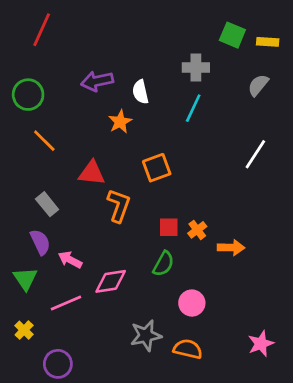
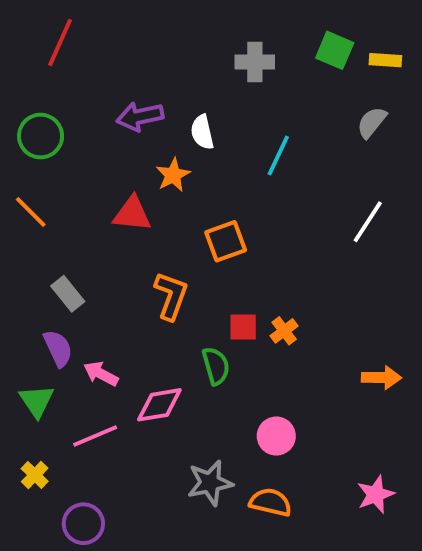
gray cross: (196, 68) -> (255, 62), moved
orange line: (44, 141) -> (31, 212), moved
red triangle: (92, 173) -> (132, 214), moved
orange arrow: (231, 248) -> (381, 378), moved
green semicircle: (163, 264) -> (216, 366), moved, turned -45

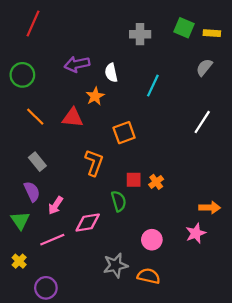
orange line: (31, 212) -> (35, 117), moved
pink arrow: (101, 374) -> (56, 205), turned -84
pink star: (376, 494) -> (196, 233), moved

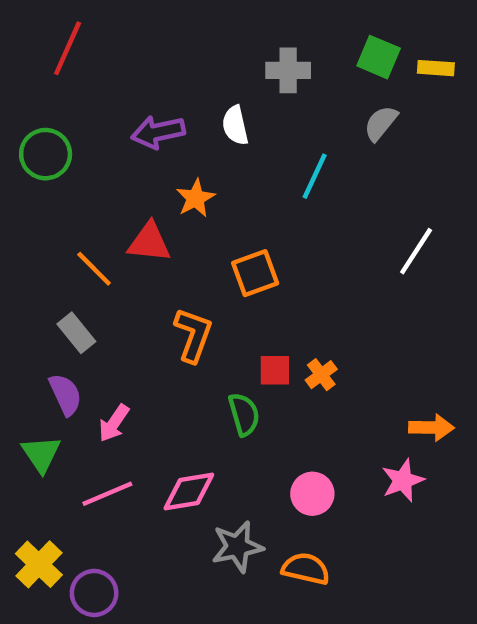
gray semicircle: (204, 67) -> (381, 123), moved
white semicircle: (111, 73) -> (235, 125), moved
orange line: (35, 117) -> (94, 269), moved
pink diamond: (88, 223) -> (189, 492), moved
yellow cross: (19, 261) -> (39, 564), moved, size x1.5

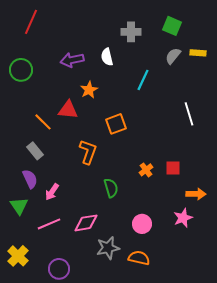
yellow rectangle: (436, 68) -> (198, 53), moved
white line: (416, 251) -> (189, 114), turned -50
red square: (275, 370) -> (173, 168), moved
purple circle: (94, 593) -> (59, 269), moved

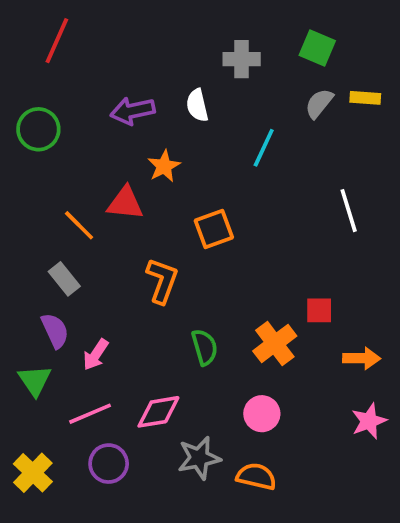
orange cross: (146, 170) -> (275, 343), moved, size x1.6
pink star: (183, 218) -> (369, 421), moved
purple circle: (59, 269) -> (109, 464), moved

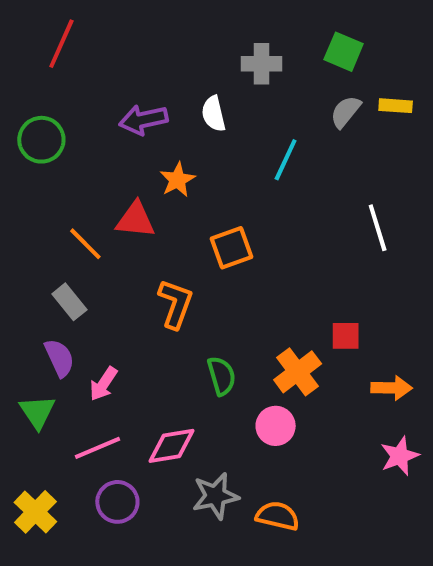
pink circle: (262, 414) -> (276, 426), moved

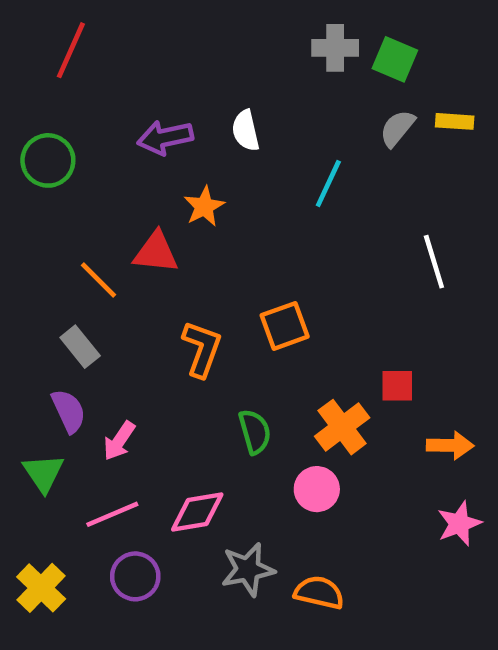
gray cross: (262, 64) -> (335, 48), moved
orange square: (232, 248) -> (285, 326), moved

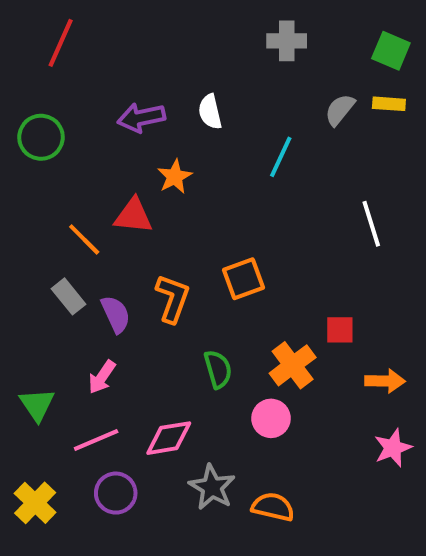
green square: (395, 59) -> (391, 51), moved
purple semicircle: (69, 411) -> (116, 314), moved
gray star: (248, 570) -> (212, 487), turned -30

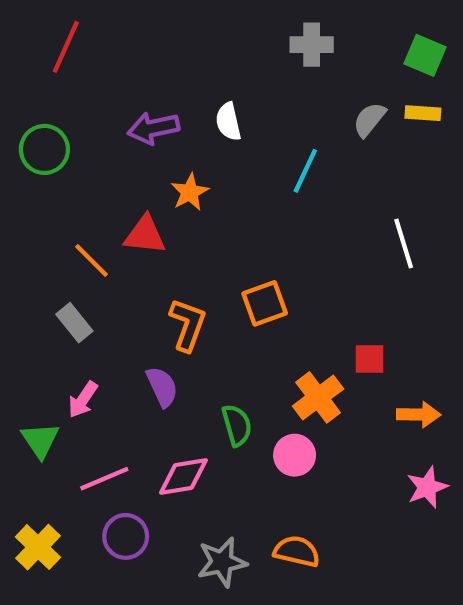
purple semicircle: (116, 314) -> (162, 387), moved
green semicircle: (218, 369) -> (237, 425), moved
pink arrow: (102, 377) -> (83, 400), moved
gray star: (212, 487) -> (222, 562), moved, turned 30

